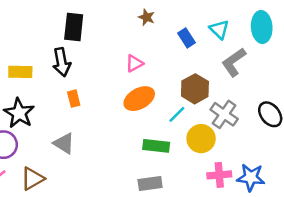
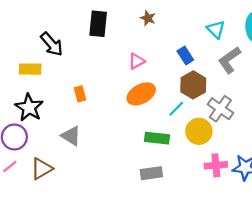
black rectangle: (74, 27) -> (98, 24), moved
blue rectangle: (186, 38) -> (185, 55), moved
black arrow: (62, 62) -> (52, 44), moved, turned -30

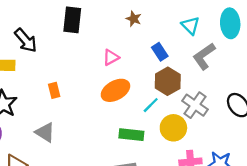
brown star: (148, 18) -> (134, 19), moved

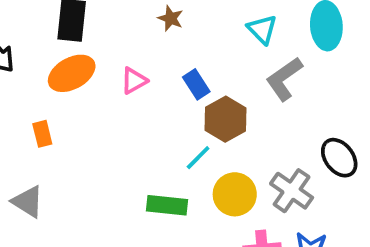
blue rectangle: (160, 52) -> (196, 84), moved
orange ellipse: (115, 90) -> (72, 73), moved
gray cross: (195, 105) -> (292, 191), moved

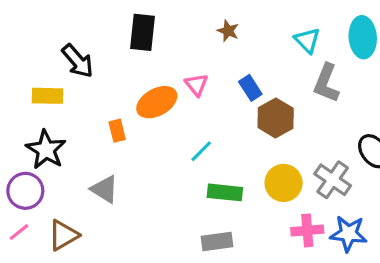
orange ellipse: (72, 73) -> (157, 102), moved
gray L-shape: (284, 79) -> (326, 83), turned -33
pink triangle: (134, 81) -> (196, 85), turned -40
cyan line: (198, 158) -> (201, 151), moved

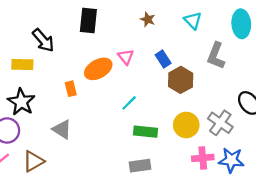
cyan triangle: (307, 40) -> (193, 21), moved

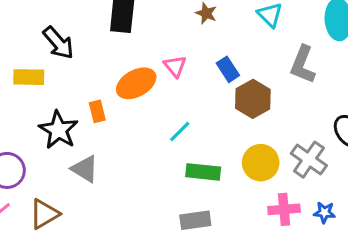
black star: (21, 102) -> (58, 130), moved
blue star: (231, 160) -> (324, 212), size x0.6

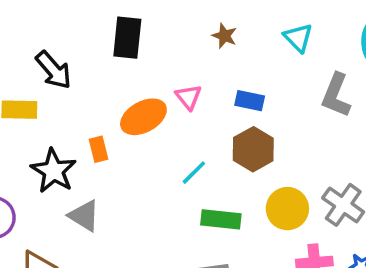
blue rectangle: (228, 69) -> (250, 101), turned -45
brown hexagon: (253, 99) -> (253, 149), moved

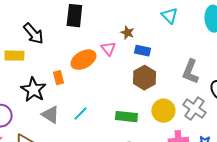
brown star: (224, 36) -> (127, 33), moved
gray L-shape: (336, 95) -> (190, 72), moved
cyan line: (194, 173) -> (80, 114), moved

